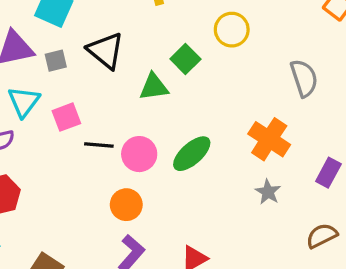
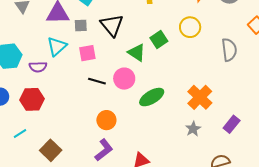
gray semicircle: (304, 78) -> (229, 50), moved
green triangle: (154, 87) -> (137, 53), turned 30
pink square: (66, 117) -> (87, 53), moved
pink circle: (139, 154) -> (124, 79), moved

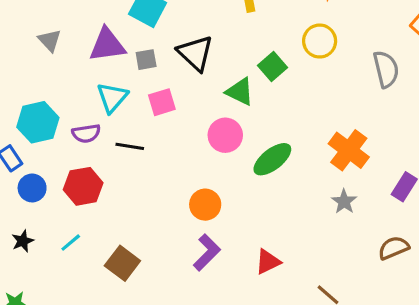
black line: (97, 81) -> (130, 146), moved

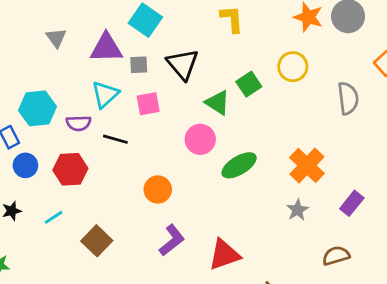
orange circle: (205, 205) -> (158, 189), moved
red triangle: (268, 262) -> (224, 255), size x1.4

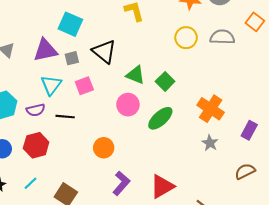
green square: (249, 84) -> (165, 81), moved
gray semicircle: (348, 98) -> (222, 37), moved, turned -70

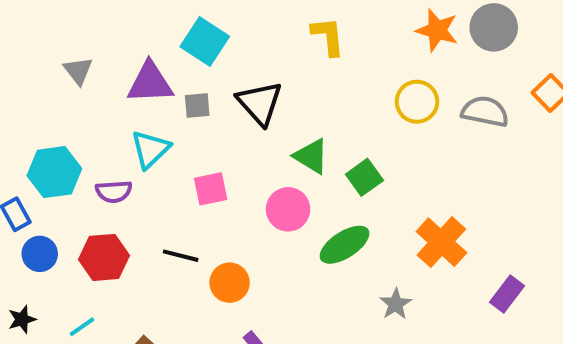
pink square: (84, 86) -> (211, 189), moved
black line: (65, 117) -> (181, 256), moved
gray star: (210, 143) -> (396, 304), moved

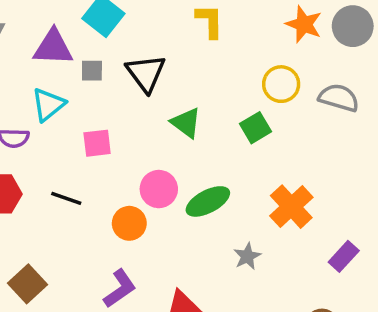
green square: (364, 177) -> (255, 128), moved
pink circle: (288, 209) -> (159, 189), moved
orange circle: (230, 283) -> (129, 223), moved

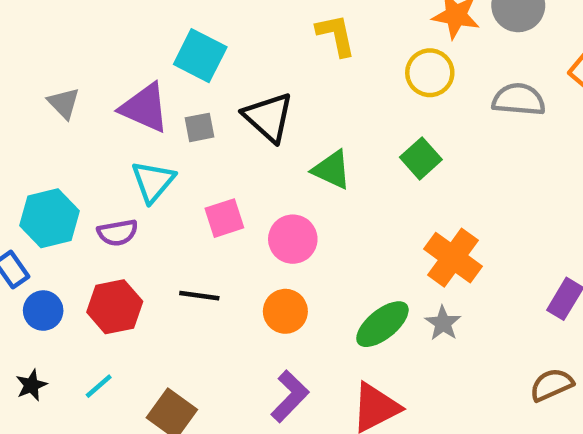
purple triangle: (53, 47) -> (145, 108), turned 33
yellow circle: (281, 84) -> (430, 73), moved
pink circle: (159, 189) -> (293, 239), moved
green ellipse: (208, 201) -> (382, 324), moved
orange cross: (291, 207) -> (453, 258), moved

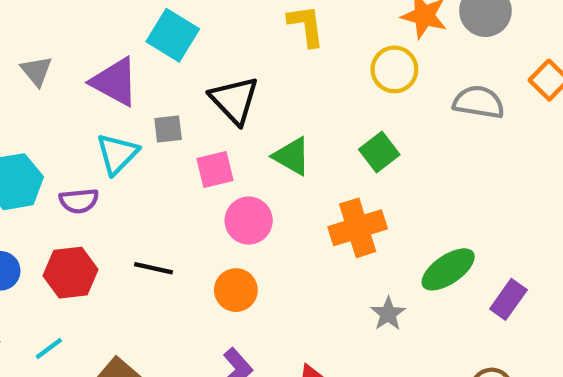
gray square: (199, 127) -> (168, 129), moved
pink square: (224, 218) -> (215, 169), moved
orange cross: (453, 258) -> (358, 228), moved, turned 32
green ellipse: (382, 324) -> (448, 269), moved

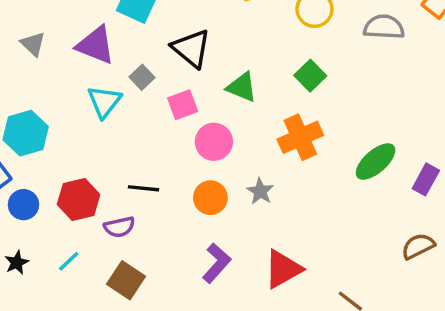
gray square: (168, 129) -> (142, 77), turned -30
purple semicircle: (79, 201) -> (119, 227), moved
gray star: (388, 314) -> (260, 191), moved

